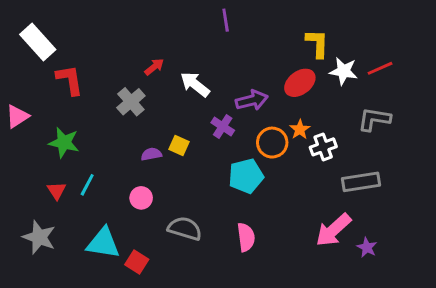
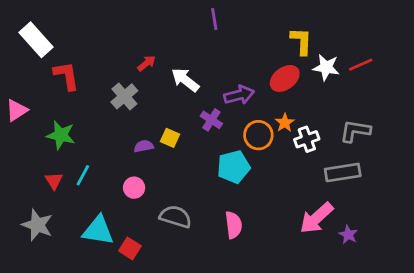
gray L-shape: (374, 119) -> (355, 131), moved

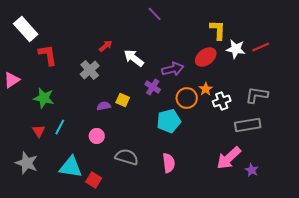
purple line: (214, 19) -> (155, 14), turned -35

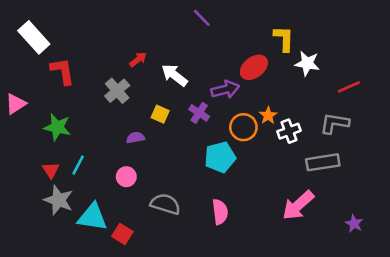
red line: (261, 47) -> (349, 87), moved
red ellipse: (206, 57) -> (254, 67), moved
yellow square: (123, 100) -> (160, 114), moved
gray star: (27, 163) -> (59, 200), moved
purple star: (252, 170) -> (354, 224), moved

